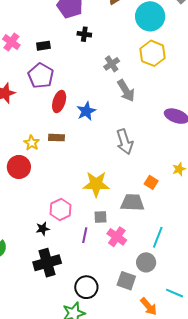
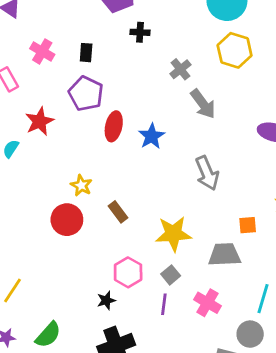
black rectangle: (43, 46) -> (86, 53), turned -72
brown rectangle: (57, 138) -> (118, 212), moved, turned 56
orange square: (151, 182) -> (248, 225), turned -32
gray square: (101, 217) -> (171, 275), moved, turned -32

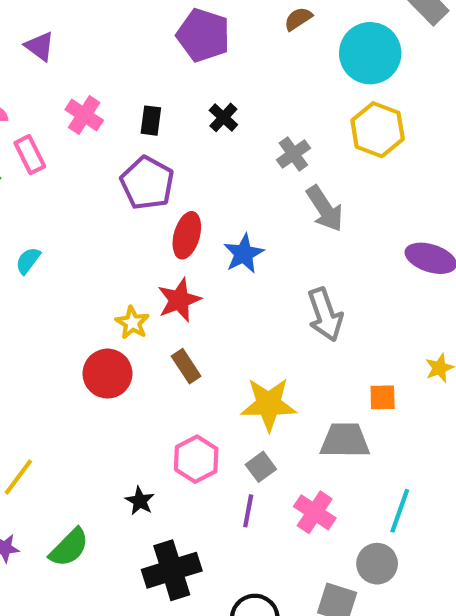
black cross: (140, 32) -> (223, 117), moved, turned 36
red star: (40, 121) -> (179, 300), moved
black star: (106, 300) -> (140, 501), moved, turned -30

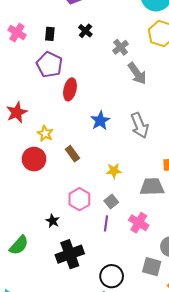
blue star: (244, 254) -> (100, 121), moved
red star: (179, 300) -> (17, 112), moved
yellow star: (269, 404) -> (114, 171), size x0.6

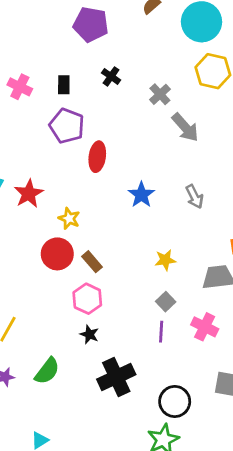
gray arrow: (140, 125) -> (195, 197), size x0.7
brown rectangle: (72, 154) -> (92, 262), moved
pink hexagon: (79, 199) -> (87, 299), moved

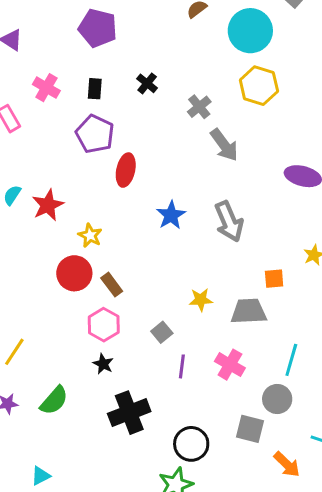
purple pentagon: (91, 24) -> (98, 28), moved
gray arrow: (195, 197) -> (229, 221), size x1.5
yellow star: (165, 260) -> (201, 300), moved
gray square: (166, 302) -> (162, 332), moved

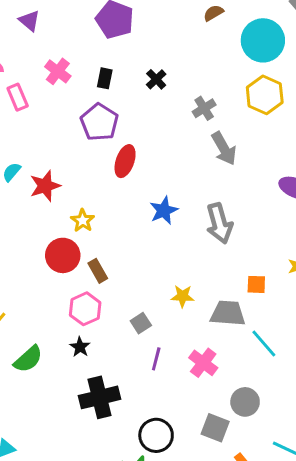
cyan line: (291, 360) -> (264, 343), moved, turned -64
green semicircle: (54, 401) -> (28, 359), moved

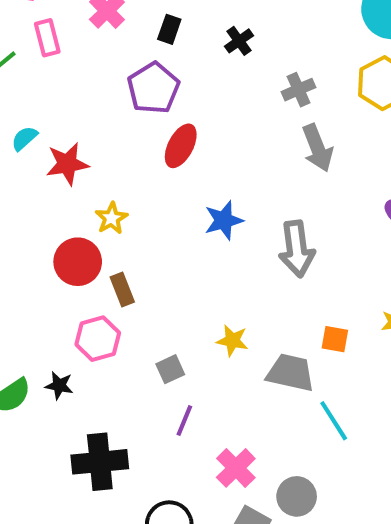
black star: (80, 347) -> (59, 386), moved, turned -30
pink cross: (203, 363) -> (236, 468), moved

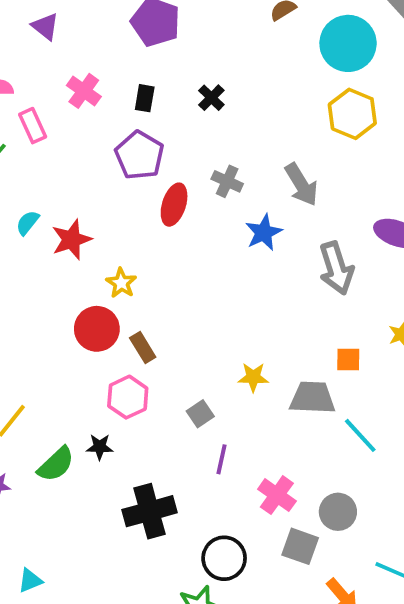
gray cross: (298, 90) -> (227, 181), moved, turned -32
blue star: (224, 220) -> (264, 232), moved
gray arrow: (297, 249) -> (336, 268), moved

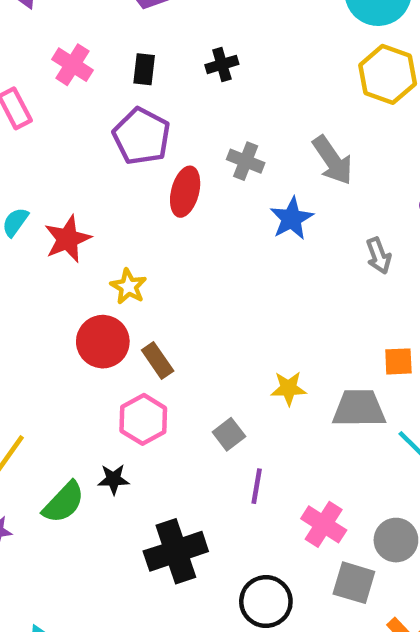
black cross: (211, 98) -> (222, 64), turned 32
gray arrow: (336, 268) -> (379, 256), size x0.6

